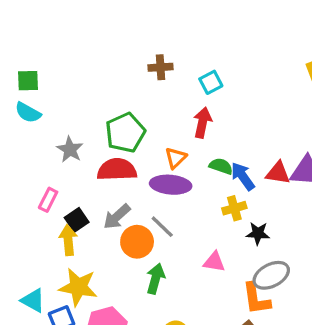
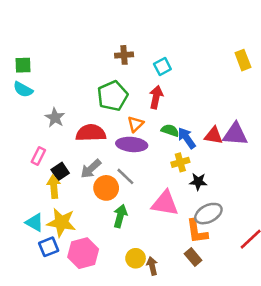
green pentagon: (125, 133) -> (113, 96), moved
pink triangle: (214, 262) -> (165, 203), size x1.6
cyan triangle: (33, 300) -> (35, 222), moved

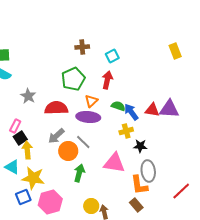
black square: (60, 171) -> (20, 138), moved
gray ellipse: (208, 214) -> (148, 171), turned -70
cyan triangle: (35, 222) -> (12, 167), moved

